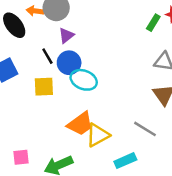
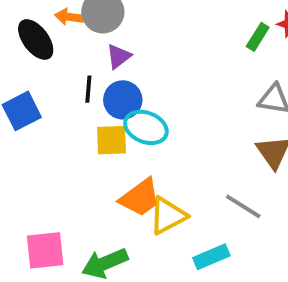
black line: (47, 56) -> (88, 89), turned 35
yellow square: (44, 87) -> (111, 140), moved
pink square: (21, 157) -> (45, 250), size x1.5

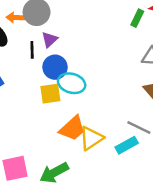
black line: (88, 89) -> (32, 50), moved
cyan rectangle: (211, 257) -> (127, 145), moved

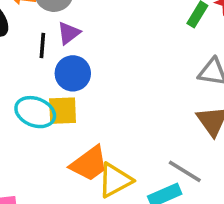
cyan ellipse: (72, 83) -> (35, 112), moved

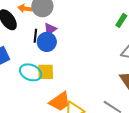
blue circle: (73, 73) -> (47, 42), moved

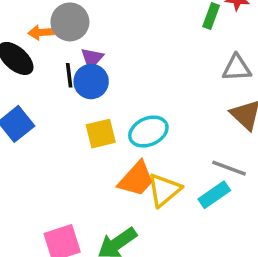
cyan ellipse: (31, 72) -> (148, 132), moved, turned -35

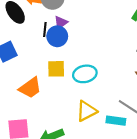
orange trapezoid: (136, 179) -> (30, 88), moved
cyan rectangle: (214, 195) -> (116, 121), turned 30

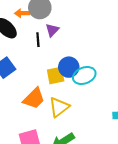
blue circle: (57, 36) -> (69, 67), moved
yellow triangle: (86, 111) -> (59, 107), moved

